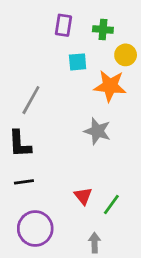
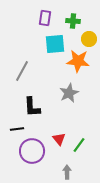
cyan square: (78, 62) -> (55, 44), size x1.5
gray star: (97, 131) -> (69, 93), turned 30
black L-shape: (20, 144) -> (32, 107), moved
purple circle: (35, 229) -> (32, 151), moved

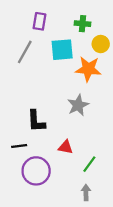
purple rectangle: (45, 18) -> (40, 21), moved
gray line: (22, 71) -> (25, 52), moved
red triangle: (59, 139) -> (66, 147), moved, turned -40
gray arrow: (67, 172) -> (86, 192), moved

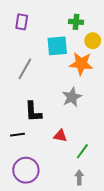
purple rectangle: (40, 21) -> (22, 22), moved
gray line: (25, 52) -> (25, 69), moved
purple circle: (36, 171) -> (26, 170), moved

